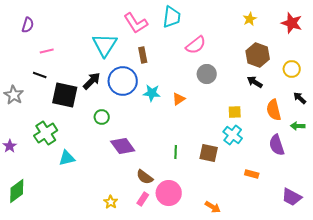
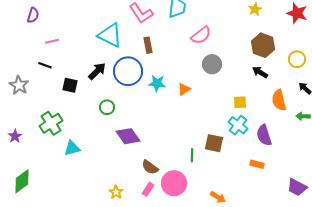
cyan triangle: (105, 45) -> (110, 35), turned -36
black square: (65, 95) -> (70, 85), size x0.6
purple semicircle: (277, 145) -> (264, 135), moved
green line: (176, 152) -> (192, 155), moved

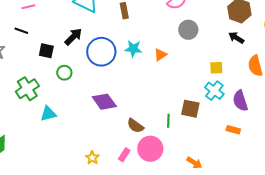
blue circle: (128, 71) -> (101, 52), moved
green circle: (107, 107) -> (64, 73), moved
brown semicircle: (150, 167) -> (135, 126), moved

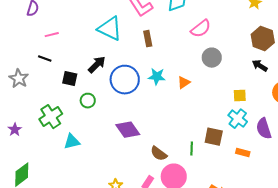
orange rectangle: (233, 130) -> (243, 153), moved

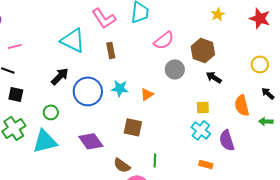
brown hexagon: (263, 39) -> (203, 50), moved
black arrow: (260, 66) -> (214, 77), moved
black square: (70, 79) -> (16, 94), moved
brown square: (214, 137) -> (133, 127), moved
cyan triangle: (72, 142) -> (45, 141), moved, size x1.5

